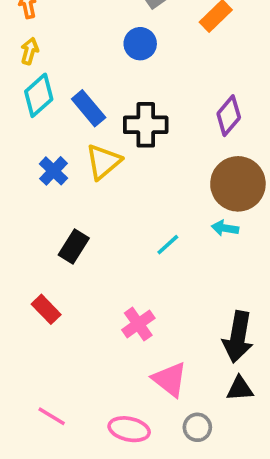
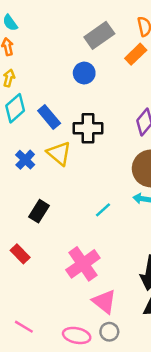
yellow triangle: (103, 162) -> (59, 153), turned -40
pink cross: (138, 324) -> (83, 264), size x1.5
gray circle: (197, 427) -> (109, 332), moved

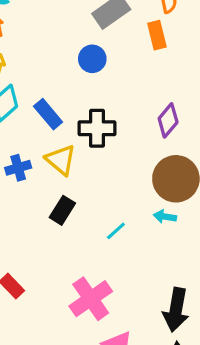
orange rectangle: (136, 54) -> (157, 35), turned -60
blue cross: (25, 160) -> (18, 168), turned 30
black rectangle: (39, 211) -> (62, 210), moved

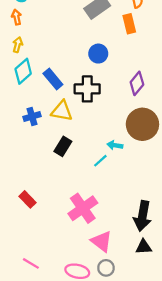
blue circle: (92, 59) -> (98, 54), moved
yellow triangle: (61, 160) -> (62, 111), turned -30
cyan arrow: (165, 217) -> (115, 145), moved

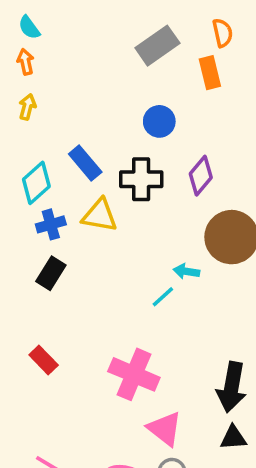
cyan diamond: (23, 71) -> (36, 183), moved
purple diamond: (137, 83) -> (201, 176), moved
black rectangle: (63, 146) -> (51, 273), moved
pink cross: (83, 208) -> (134, 374), turned -32

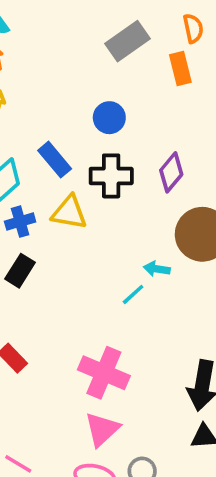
blue circle: (159, 121) -> (109, 118), moved
pink triangle: (165, 429) -> (102, 429), moved, turned 39

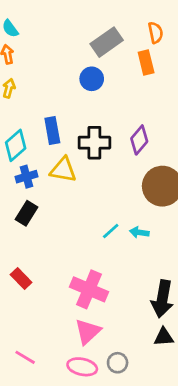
blue circle: (109, 118) -> (92, 79), moved
blue rectangle: (55, 160) -> (52, 130), turned 30
cyan arrow: (157, 269) -> (139, 232), moved

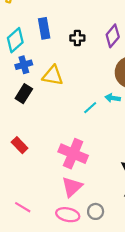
black cross: (94, 143) -> (77, 38), size x0.6
yellow triangle: (63, 170) -> (53, 75), moved
cyan arrow: (139, 232) -> (113, 98), moved

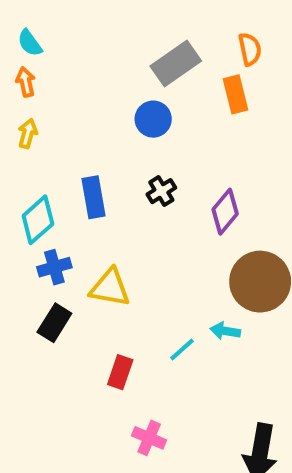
black cross: (77, 38) -> (161, 191), moved, turned -32
red rectangle: (20, 145) -> (120, 372), moved, turned 63
pink cross: (73, 154) -> (149, 438), size x0.6

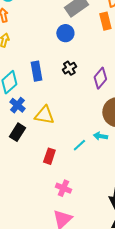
blue cross: (54, 267) -> (17, 105), turned -35

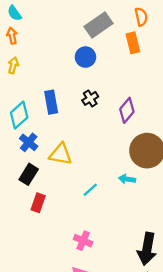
cyan line: (79, 145) -> (90, 190), moved
red rectangle: (49, 156) -> (38, 203), moved

